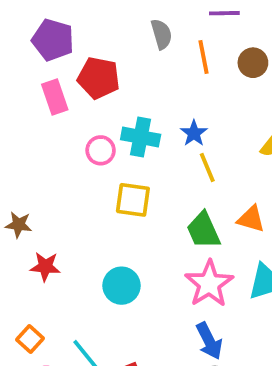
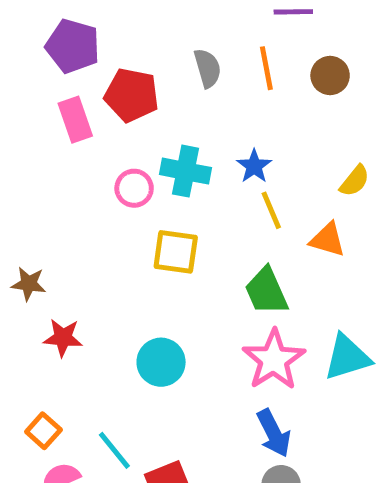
gray semicircle: (162, 34) -> (208, 68), moved
orange triangle: (251, 219) -> (328, 240), moved

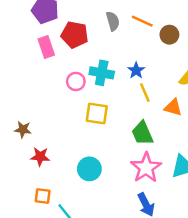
orange line: (266, 68) -> (142, 21), turned -55
brown circle: (330, 75) -> (169, 35), moved
orange square: (43, 431) -> (43, 196), moved, turned -35

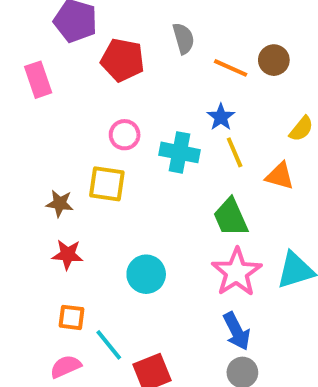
orange line: (142, 21) -> (231, 68), moved
pink rectangle: (46, 47) -> (38, 80), moved
cyan cross: (102, 73) -> (180, 152), moved
yellow square: (97, 113) -> (107, 184), moved
brown star: (23, 130) -> (60, 203), moved

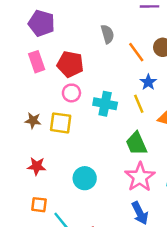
red pentagon: (123, 60) -> (70, 64), moved
orange line: (231, 68) -> (136, 52), turned 30
pink rectangle: (38, 80) -> (37, 62), moved
blue star: (221, 117) -> (148, 82), moved
brown star: (60, 203) -> (33, 121), moved

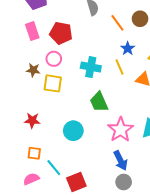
pink circle: (71, 93) -> (54, 59), moved
brown star: (33, 121) -> (33, 70), moved
green trapezoid: (136, 143) -> (99, 102), moved

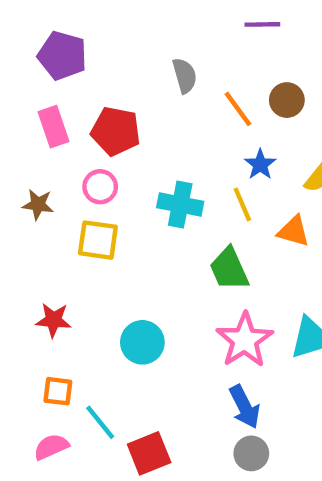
brown star: (33, 70) -> (38, 204), moved
green trapezoid: (99, 102) -> (229, 269), moved

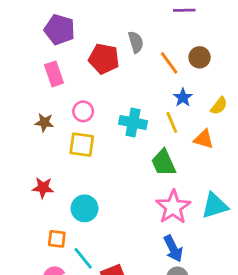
red pentagon: (116, 131) -> (104, 59), moved
red star: (53, 320) -> (43, 188), moved
cyan circle: (142, 342) -> (85, 208), moved

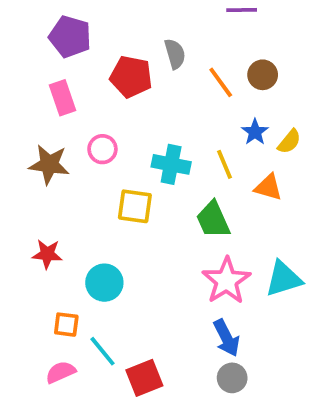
blue star: (183, 98) -> (255, 132), moved
brown star: (44, 122) -> (49, 164), size x1.5
yellow square: (82, 145) -> (135, 206), moved

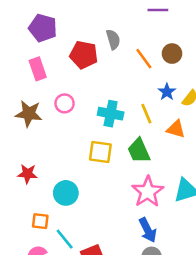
yellow square: (135, 206) -> (100, 152), moved

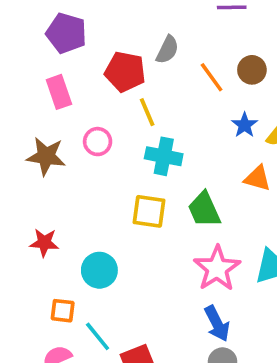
gray semicircle: (113, 39) -> (167, 50), turned 42
yellow line: (146, 114) -> (147, 112), moved

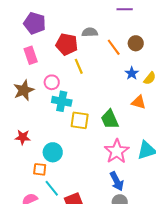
gray semicircle: (167, 50) -> (90, 32), turned -119
brown star: (46, 156) -> (24, 90), turned -30
cyan cross: (164, 156) -> (62, 101), moved
orange square: (63, 311) -> (40, 169), moved

